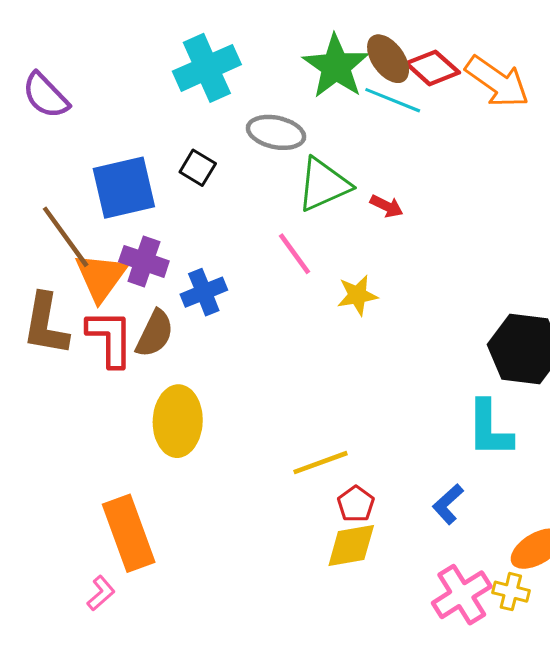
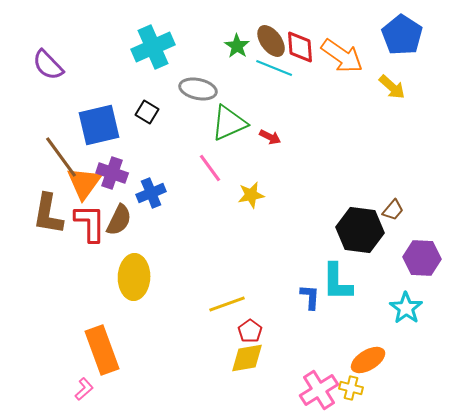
green star: (336, 66) -> (237, 46), size x0.6
red diamond: (433, 68) -> (300, 47), turned 44
blue L-shape: (448, 504) -> (310, 297), moved, turned 136

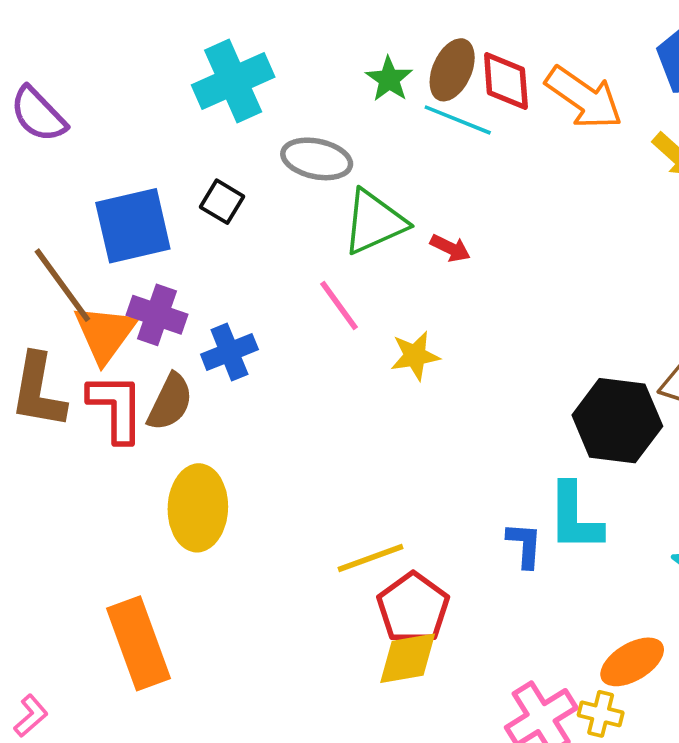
brown ellipse: (271, 41) -> (452, 70), turned 60
red pentagon: (250, 331) -> (413, 608), size x1.6
pink L-shape: (84, 389) -> (31, 716), moved

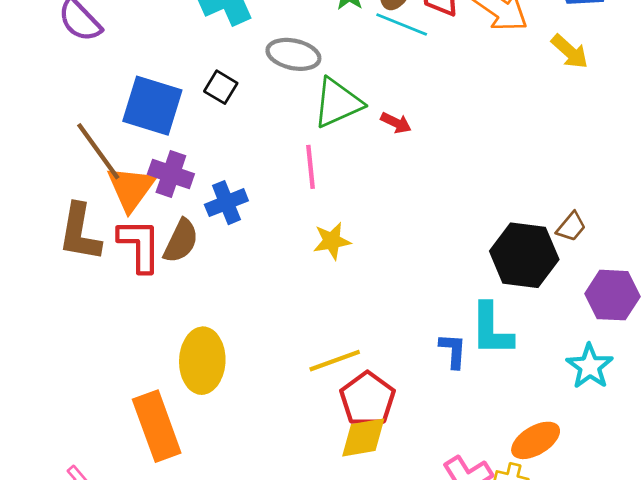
blue square: (133, 226) -> (152, 106), turned 30
pink line: (339, 306) -> (311, 167), turned 30
yellow star: (415, 356) -> (332, 241), moved
yellow ellipse: (198, 508) -> (202, 361), moved

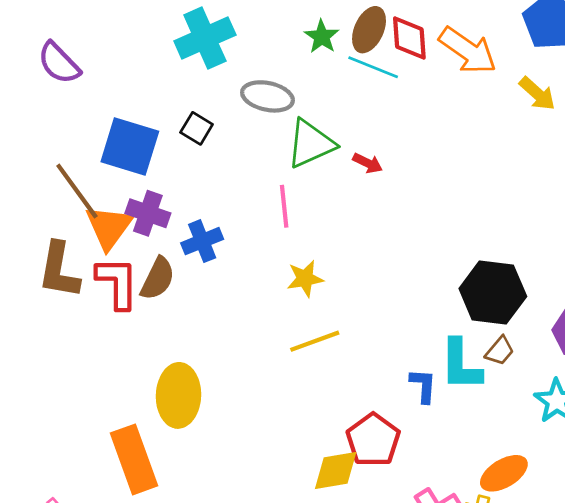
brown trapezoid: (571, 227) -> (500, 351), moved
yellow line: (335, 361) -> (315, 341), moved
red pentagon: (367, 399) -> (373, 440), moved

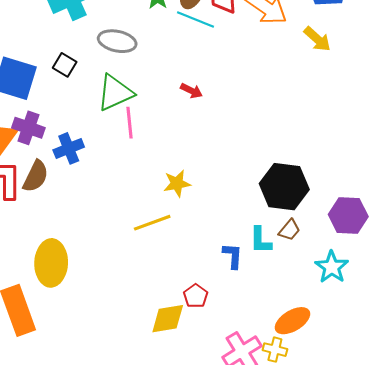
green triangle: (311, 144) -> (115, 93), moved
yellow star: (305, 279) -> (177, 184), moved
cyan L-shape: (461, 365) -> (261, 240), size x0.7
red pentagon: (373, 440) -> (196, 296), size x0.6

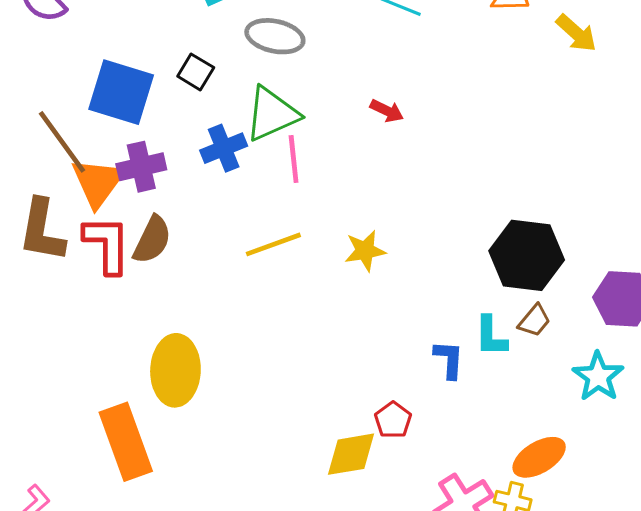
purple cross: (28, 128) -> (141, 167), turned -32
blue cross: (69, 148) -> (224, 148), moved
yellow line: (152, 223) -> (273, 244), moved

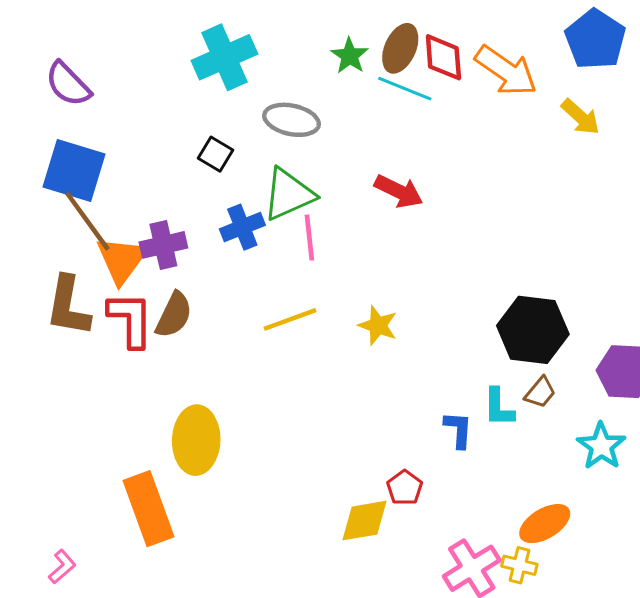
blue square: (121, 92) -> (74, 170), moved
red arrow: (387, 111) -> (399, 191), size x1.5
yellow star: (365, 251) -> (378, 325), turned 30

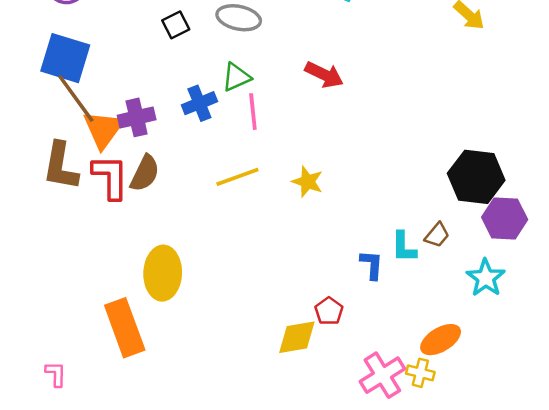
black square: (216, 154) -> (176, 25), moved, turned 32
green triangle: (289, 194) -> (236, 77), size x0.7
black hexagon: (533, 330) -> (476, 177), moved
pink L-shape: (62, 567) -> (56, 374), turned -48

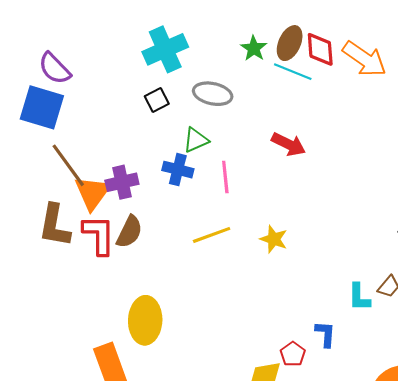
blue square: (65, 58) -> (42, 107), moved
green triangle: (236, 77) -> (196, 140), moved
blue cross: (199, 103) -> (178, 170), turned 36
blue L-shape: (372, 265) -> (325, 334), moved

